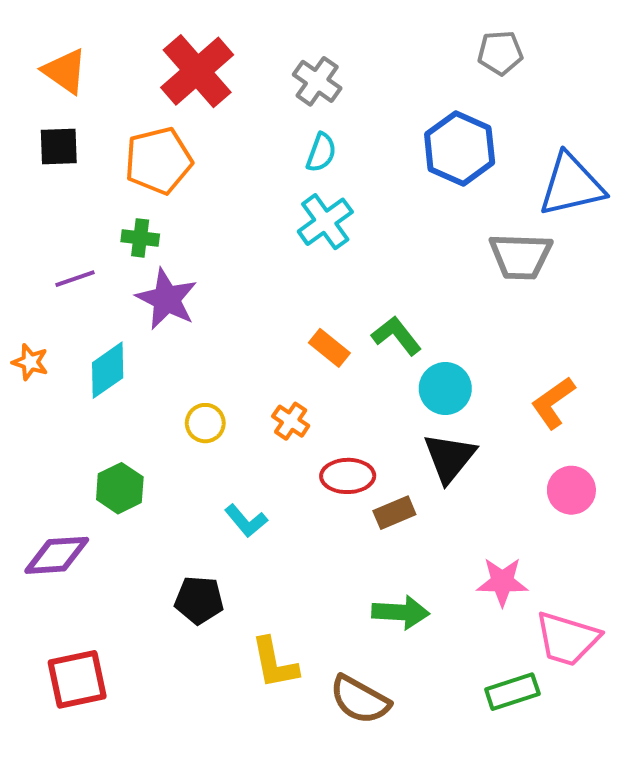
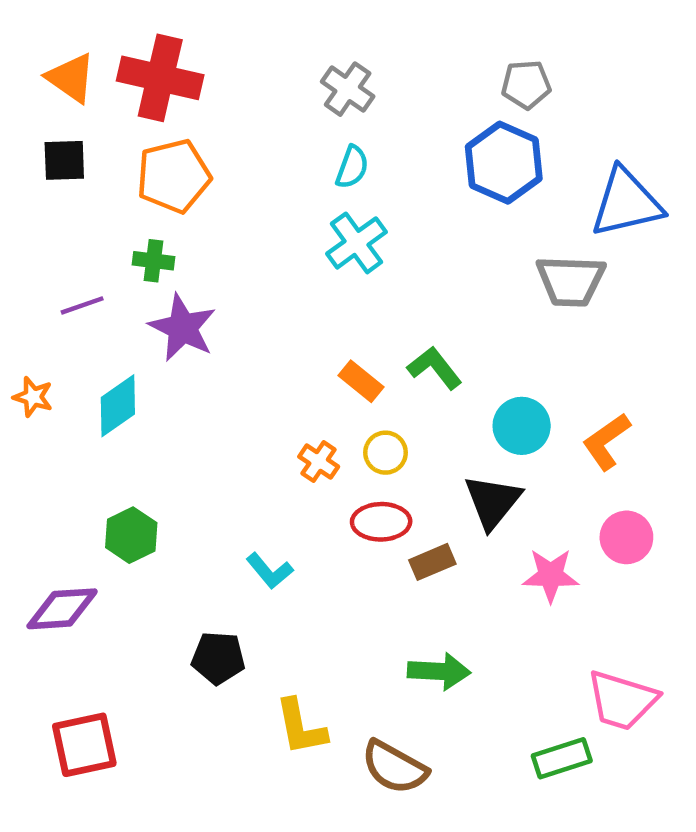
gray pentagon: (500, 53) -> (526, 85), moved
red cross: (197, 71) -> (160, 78), moved, turned -36
cyan circle: (445, 388) -> (522, 426), moved
yellow circle: (205, 423) -> (386, 453), moved
pink star: (502, 582) -> (551, 575), moved

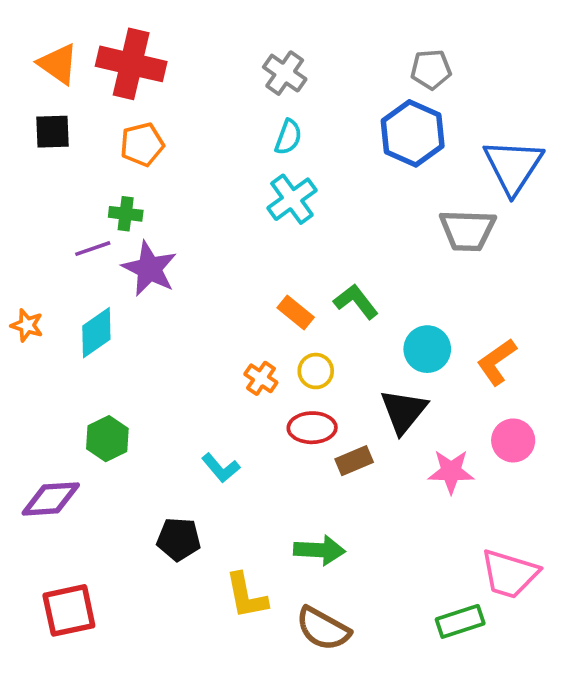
orange pentagon: (174, 176) -> (142, 144), size x0.7
blue triangle: (626, 203) -> (513, 166), turned -44
purple line: (82, 305) -> (93, 249), moved
green arrow: (439, 671) -> (319, 550), moved

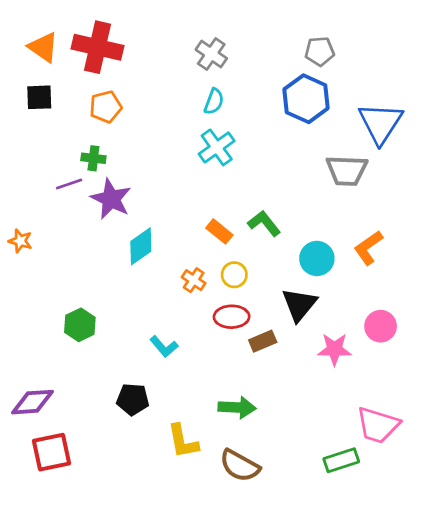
cyan diamond: (96, 333) -> (141, 246), moved
orange L-shape: (497, 362) -> (368, 248), moved
purple diamond: (51, 499) -> (33, 402), moved

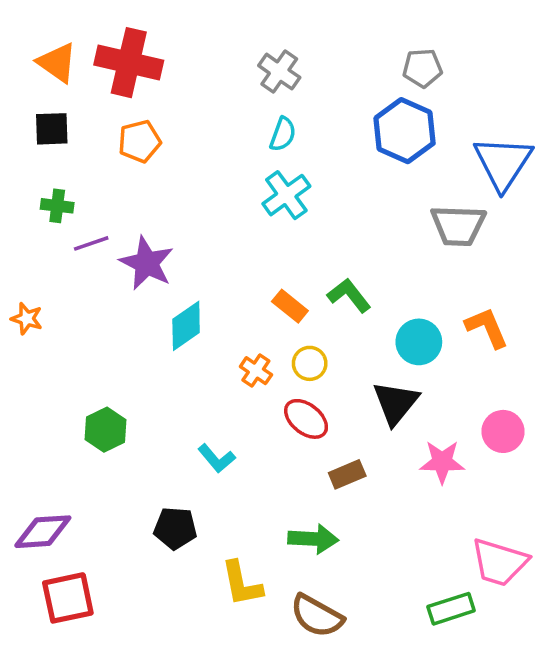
green cross: (93, 158) -> (57, 206), moved
orange L-shape: (368, 248) -> (487, 328), turned 102
red ellipse: (232, 317) -> (306, 419), turned 40
brown rectangle: (263, 341) -> (347, 474), moved

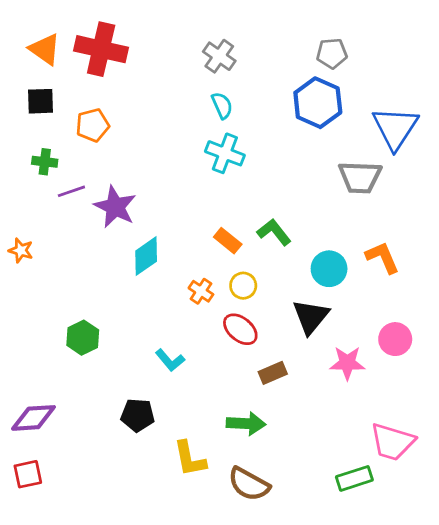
cyan semicircle: (283, 134) -> (222, 105), turned -44
orange pentagon: (140, 141) -> (93, 125), moved
cyan cross: (286, 195) -> (225, 153), turned -33
red square: (68, 598) -> (28, 474), moved, size x0.7

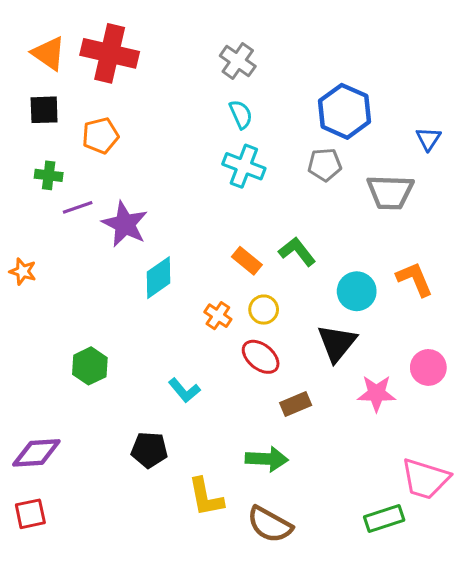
gray pentagon: (332, 53) -> (325, 165), moved
blue triangle: (395, 128) -> (428, 139), size x0.5

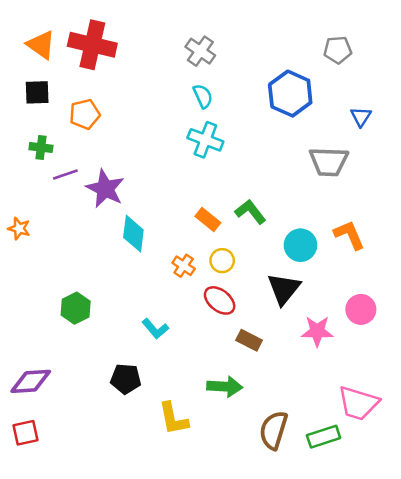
gray pentagon: (325, 165) -> (338, 50), moved
cyan diamond: (158, 278) -> (133, 234), turned -48
brown rectangle: (296, 404) -> (249, 340), turned 50
brown semicircle: (270, 525) -> (274, 430), moved, turned 78

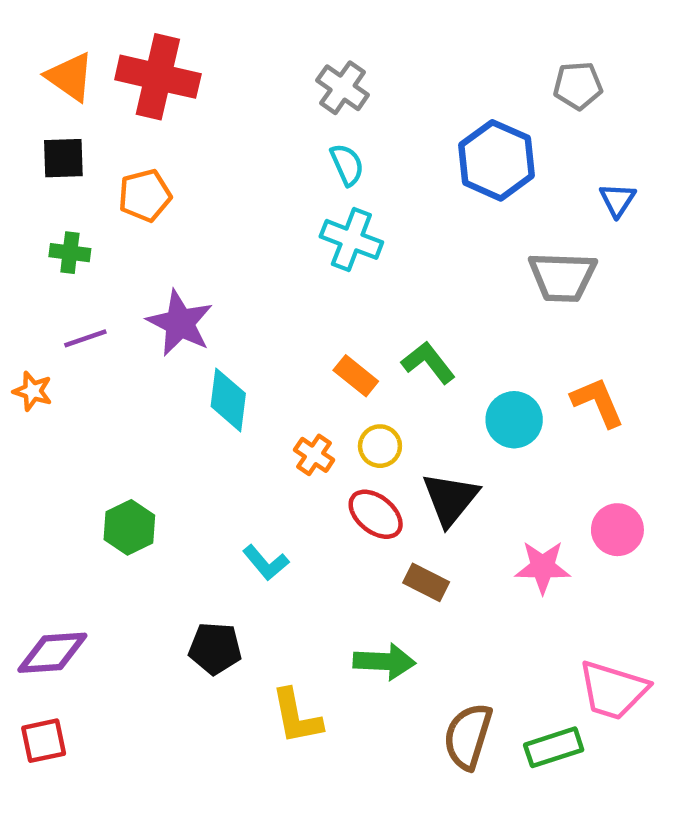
purple line: (65, 175) -> (85, 338), moved
black triangle: (284, 289) -> (450, 499), moved

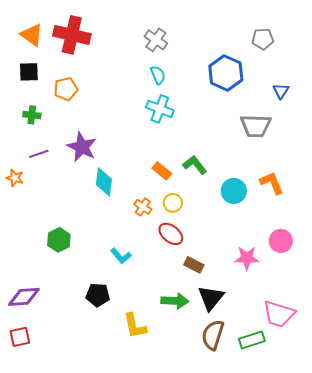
black triangle: (450, 499) -> (211, 298), moved

